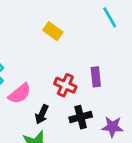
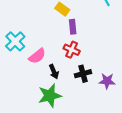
purple rectangle: (96, 77) -> (73, 27), moved
black arrow: (42, 114) -> (54, 72), turned -48

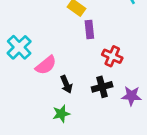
red cross: (72, 50) -> (112, 56), moved
green star: (50, 96) -> (61, 114), size x0.6

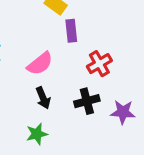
red cross: (112, 56) -> (99, 64), turned 36
pink semicircle: (46, 65) -> (40, 64), moved

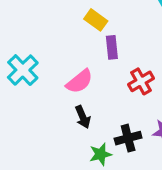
black cross: (87, 101) -> (128, 138), moved
green star: (37, 134) -> (101, 154), moved

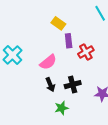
red cross: (141, 81) -> (86, 52), moved
black cross: (128, 138) -> (73, 85), moved

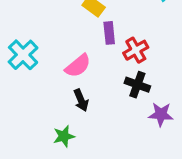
black cross: (73, 85) -> (137, 85), moved, turned 35
green star: (61, 108) -> (64, 136), moved

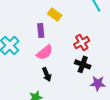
purple rectangle: (109, 33) -> (41, 30), moved

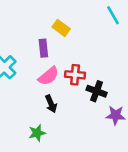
red cross: (82, 42) -> (75, 75), moved, turned 35

